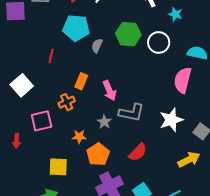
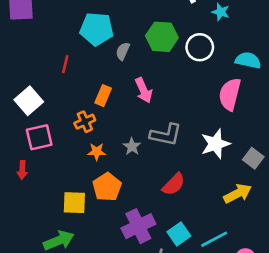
pink arrow: (110, 91) -> (144, 90), moved
pink square: (42, 121) -> (39, 137), moved
orange star: (79, 137) -> (97, 152), moved
orange pentagon: (98, 154) -> (107, 187), moved

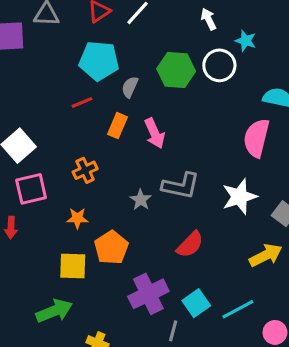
white circle: (200, 47) -> (219, 65), moved
red line: (65, 64) -> (82, 102), moved, turned 54
orange rectangle: (103, 96) -> (118, 126), moved
orange star: (97, 152) -> (77, 218), moved

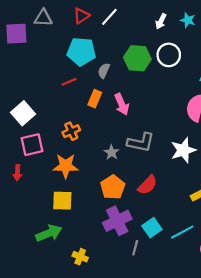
white arrow: (209, 19) -> (161, 21), turned -128
cyan star: (246, 41) -> (188, 20), moved
orange star: (77, 218) -> (66, 166), size x1.6
orange pentagon: (111, 248) -> (113, 187), moved

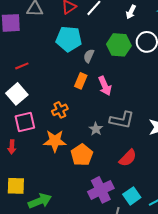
white arrow: (161, 21) -> (131, 12), moved
red line: (69, 82) -> (22, 66), moved
orange pentagon: (113, 187) -> (82, 155), moved
yellow square: (62, 201) -> (16, 186), moved

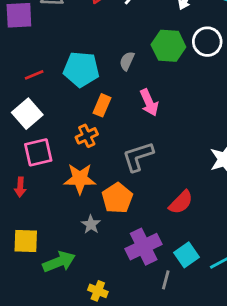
cyan pentagon: (69, 39) -> (81, 69), moved
orange rectangle: (81, 81) -> (102, 105), moved
gray L-shape: (122, 120) -> (138, 157), moved, turned 150
gray star: (96, 129) -> (91, 224), moved

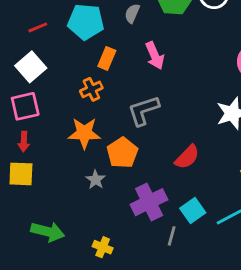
pink square: (38, 152) -> (25, 106), moved
yellow square: (26, 241) -> (21, 174), moved
green arrow: (59, 262) -> (48, 232), moved, turned 36

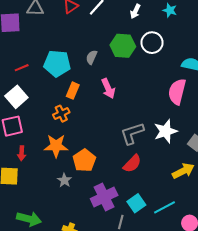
gray L-shape: (143, 111) -> (132, 133), moved
red arrow: (24, 142) -> (22, 153), moved

